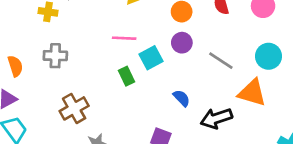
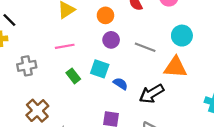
gray cross: (55, 56) -> (27, 66), moved
cyan square: (151, 58) -> (100, 69), moved, turned -30

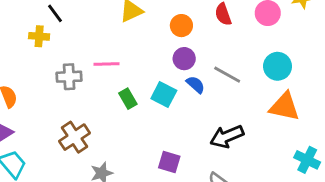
pink line: (65, 46) -> (107, 64), moved
orange triangle: (175, 67) -> (284, 107), moved
blue semicircle: (120, 84) -> (196, 85), moved

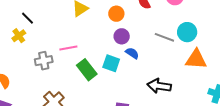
yellow cross: (39, 36) -> (19, 36), turned -32
gray line: (227, 75) -> (164, 37), moved
green rectangle: (128, 99) -> (87, 70), size x1.5
black arrow: (227, 136) -> (159, 86), turned 40

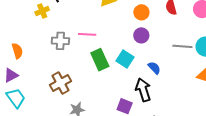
gray line: (164, 37) -> (182, 46), turned -30
blue semicircle: (132, 53) -> (154, 68), moved
black arrow: (159, 86) -> (143, 90), moved, turned 50

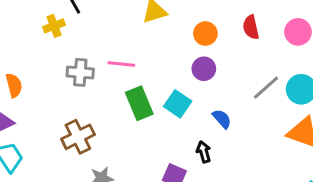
gray line: (182, 46) -> (266, 88), turned -48
black arrow: (143, 90) -> (204, 152), size x0.6

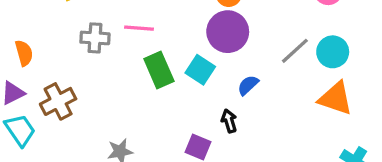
purple circle: (204, 69) -> (228, 32), size x1.6
blue semicircle: (222, 119) -> (248, 85), turned -90
brown cross: (78, 137) -> (58, 101), moved

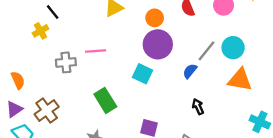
green rectangle: (159, 70) -> (105, 100), moved
blue semicircle: (248, 85) -> (190, 71), moved
black arrow: (229, 121) -> (198, 107), moved

